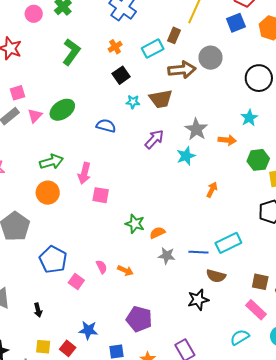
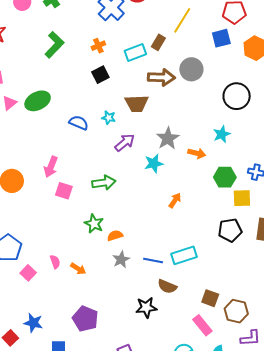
cyan star: (133, 102) -> (109, 118), moved
green arrow: (51, 162) -> (104, 183), moved
gray star: (167, 256) -> (121, 260), turned 30

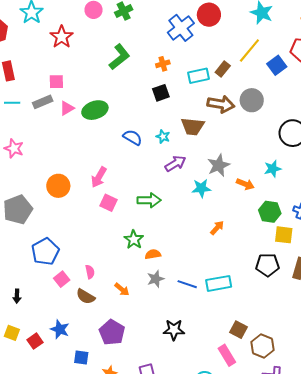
blue square: (221, 38) -> (277, 65), moved, turned -30
orange arrow: (78, 269) -> (122, 289), moved
brown semicircle: (167, 286) -> (86, 296), moved

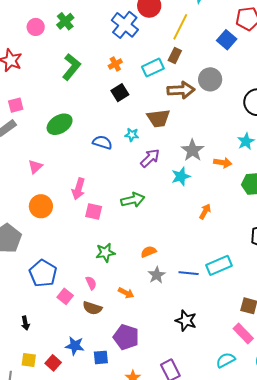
yellow line: (249, 50) -> (180, 27), moved
pink triangle: (67, 108) -> (35, 167), moved
green star: (134, 240) -> (105, 253), moved, turned -30
black star: (174, 330) -> (186, 321), turned 30
blue square: (81, 357) -> (101, 357), moved

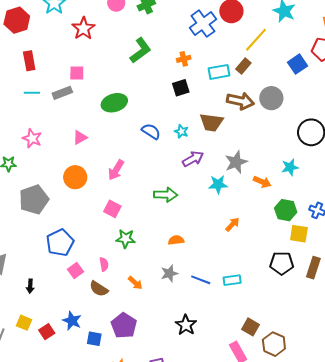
pink square: (94, 211) -> (112, 209), moved
orange semicircle: (148, 252) -> (176, 240), moved
cyan rectangle: (219, 265) -> (232, 280), size x0.7

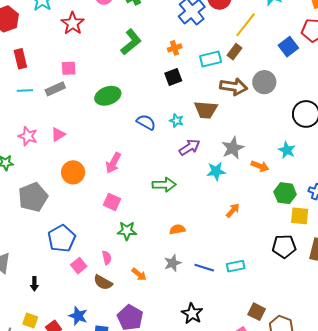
pink triangle: (80, 137) -> (58, 134), moved
cyan star: (290, 167) -> (287, 150), turned -30

